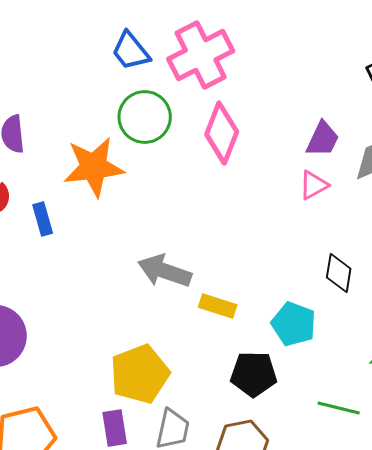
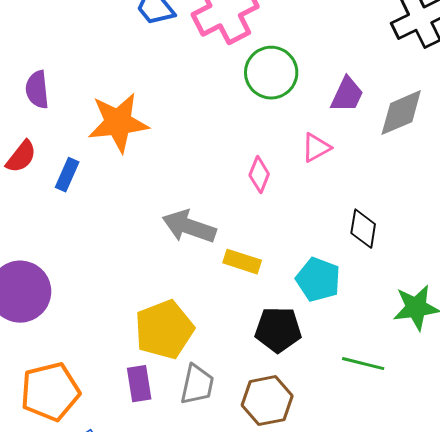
green circle: (145, 117) -> (271, 73), moved
pink diamond: (222, 133) -> (259, 175), moved, size x0.6
pink triangle: (314, 185) -> (316, 148), moved
blue rectangle: (43, 219) -> (67, 175), turned 40

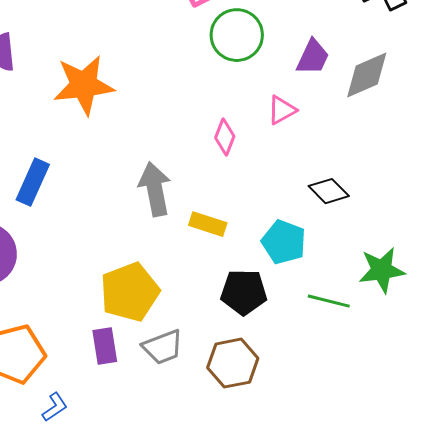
blue rectangle: (67, 175) -> (33, 182), moved, size x1.4
gray arrow: (189, 227) -> (155, 189), turned 60
black diamond: (363, 229) -> (329, 191), turned -54
green line: (363, 364) -> (329, 301), moved
gray trapezoid: (197, 385) -> (163, 347), turned 57

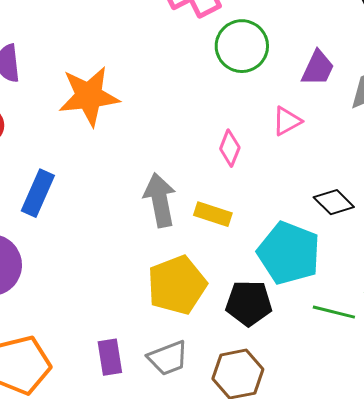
yellow rectangle: (208, 224) -> (213, 214), moved
cyan pentagon: (284, 242) -> (289, 253), size x1.4
yellow pentagon: (130, 292) -> (177, 285), moved

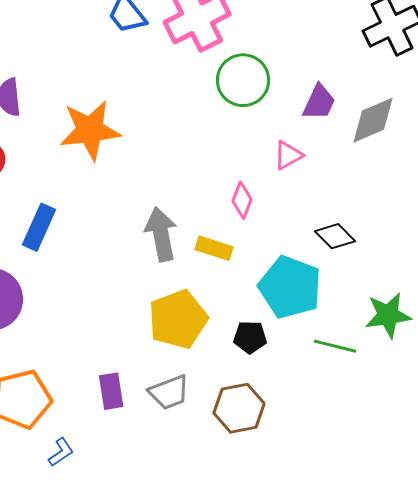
pink diamond: (230, 148) -> (242, 200), moved
black pentagon: (249, 303) -> (250, 337), size x0.7

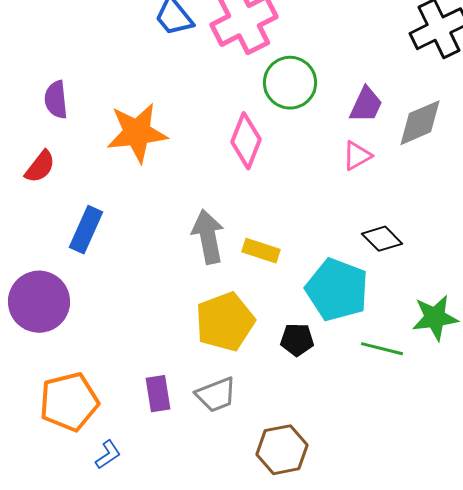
pink triangle: (288, 155) -> (357, 156), moved
pink diamond: (242, 200) -> (246, 141), moved, size x1.5
brown hexagon: (239, 408) -> (282, 450), moved

